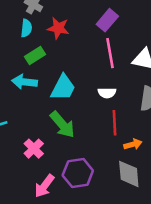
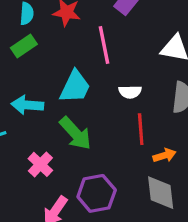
pink line: (110, 53) -> (104, 45), moved
green rectangle: (35, 55) -> (24, 46), moved
cyan arrow: (24, 82) -> (27, 105), moved

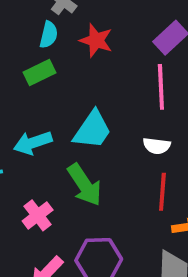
pink line: (104, 45) -> (161, 87), moved
cyan arrow: (27, 105) -> (33, 143), turned -32

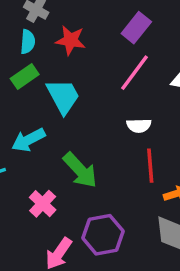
pink line: (161, 87) -> (135, 73), turned 48
cyan trapezoid: (92, 130) -> (63, 96), moved, turned -54

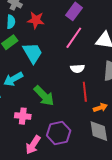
pink cross: (43, 204) -> (23, 116), turned -35

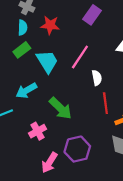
pink line: (74, 38) -> (80, 57), moved
white semicircle: (77, 69) -> (97, 78), turned -96
pink cross: (23, 116) -> (38, 131), turned -35

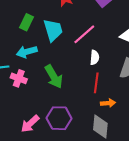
green rectangle: (22, 50) -> (26, 22), moved, turned -42
pink cross: (38, 131) -> (19, 78), moved, turned 35

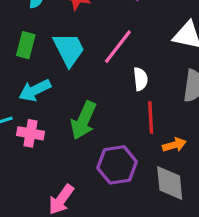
green arrow: (54, 77) -> (84, 120), turned 65
purple hexagon: (59, 118) -> (117, 165), moved

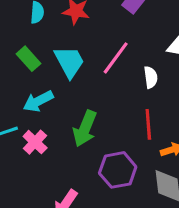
green rectangle: (26, 45) -> (28, 59), turned -55
white semicircle: (140, 79) -> (151, 77), moved
pink cross: (31, 133) -> (35, 142), turned 35

